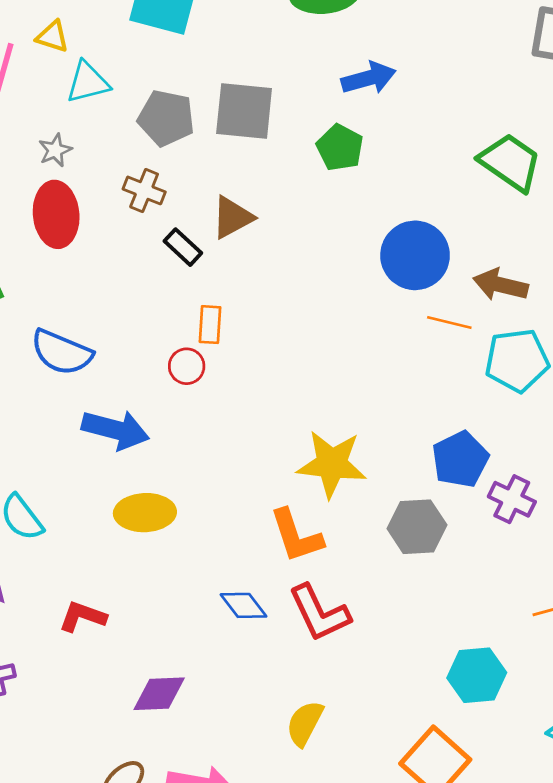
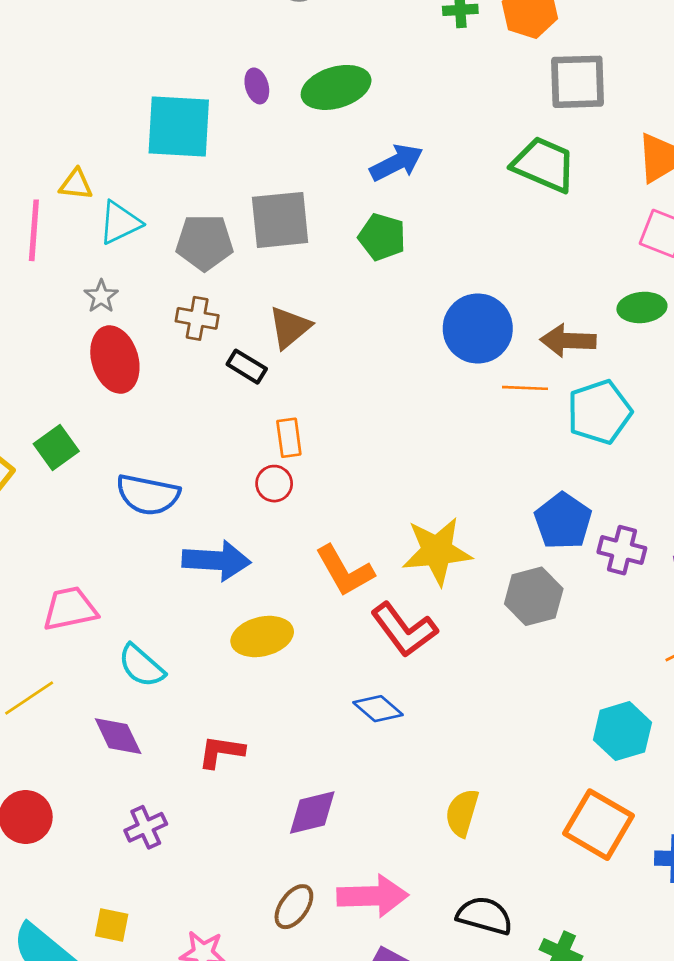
green trapezoid: (510, 162) -> (544, 165), moved
orange L-shape: (296, 536) -> (345, 571), moved
red L-shape: (319, 613) -> (404, 630), moved

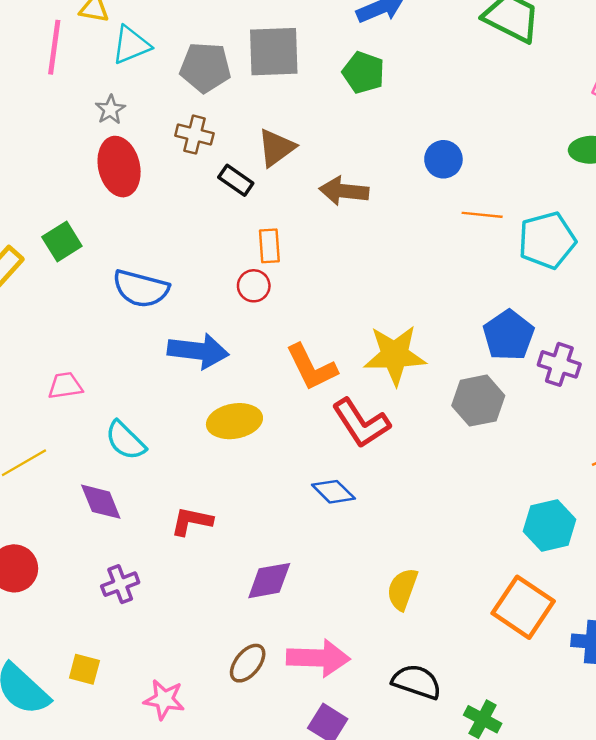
blue circle: (478, 329) -> (443, 159), size x0.6
brown arrow: (568, 341) -> (344, 191), moved
pink trapezoid: (70, 609) -> (65, 386), size x0.7

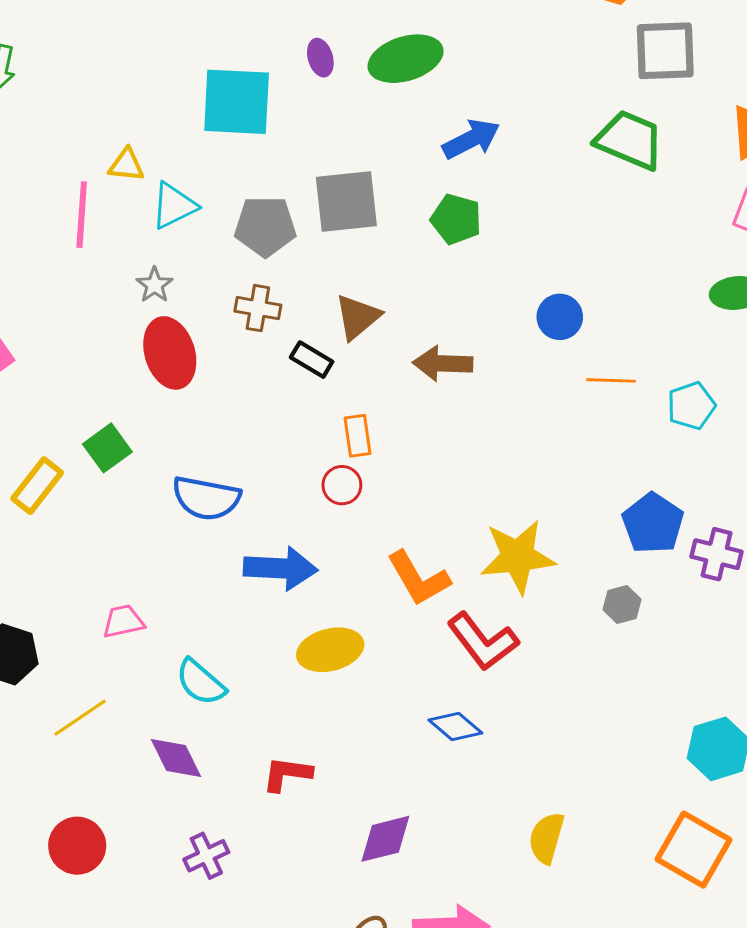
cyan pentagon: (547, 240) -> (691, 406), size x0.7
gray hexagon: (478, 401) -> (622, 604), size x0.6

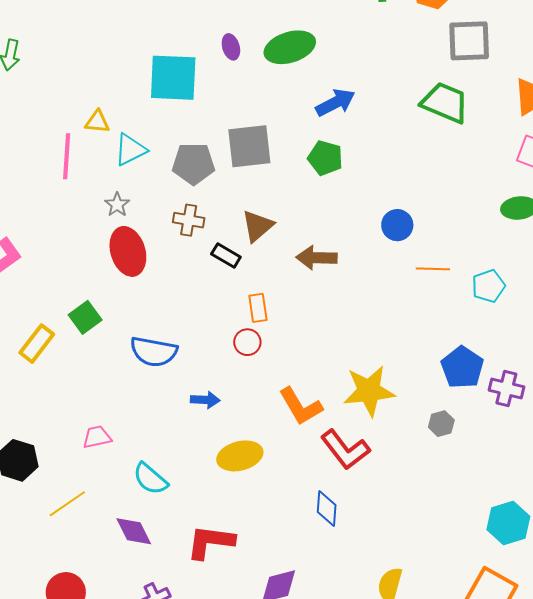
blue arrow: (280, 568) -> (205, 400), size x0.6
blue diamond: (455, 726) -> (327, 508), turned 54
red L-shape: (287, 774) -> (210, 542), size x1.4

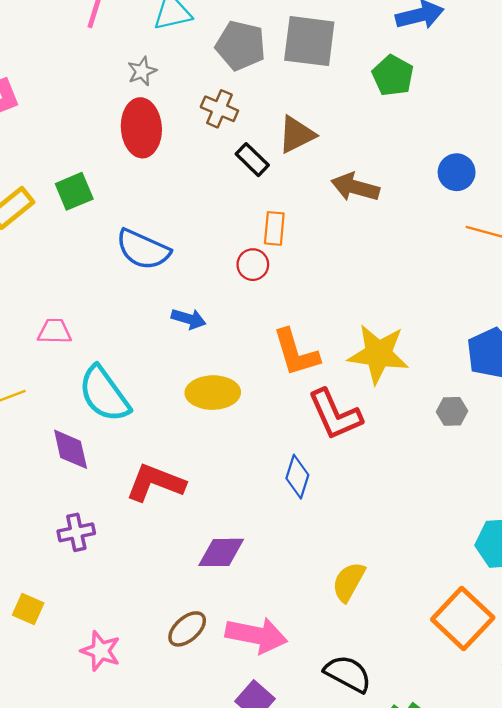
cyan semicircle: (150, 479) -> (104, 394), size x1.4

